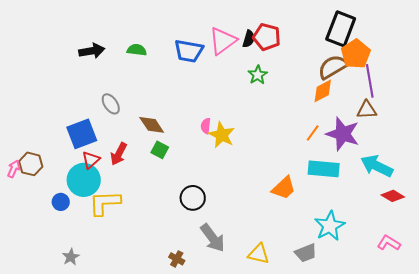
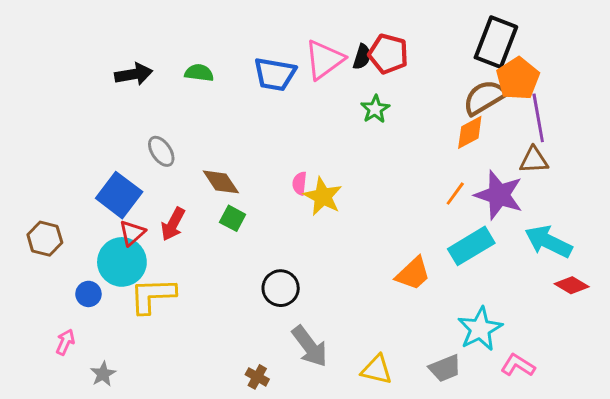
blue square: (82, 134) -> (119, 195), turned -32
pink arrow: (14, 169) -> (65, 342), moved
cyan rectangle: (324, 169) -> (471, 246), turned -36
pink L-shape: (389, 243) -> (518, 365), moved

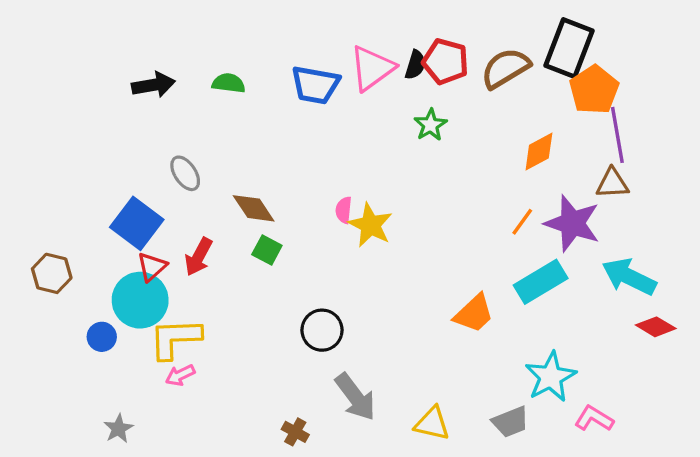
brown semicircle: (484, 97) -> (506, 68), moved
pink arrow: (65, 342) -> (180, 375), moved, turned -140

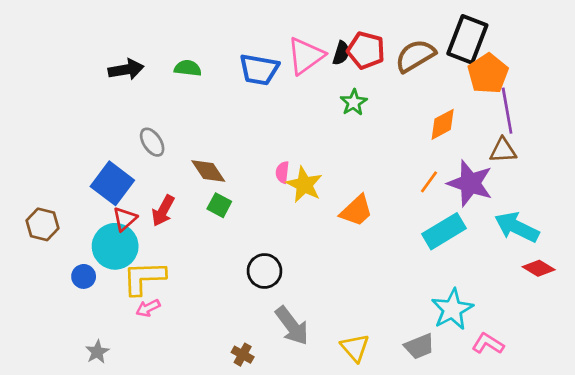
orange trapezoid: (474, 313) -> (356, 211), moved
yellow triangle: (432, 424) -> (355, 348), turned 36

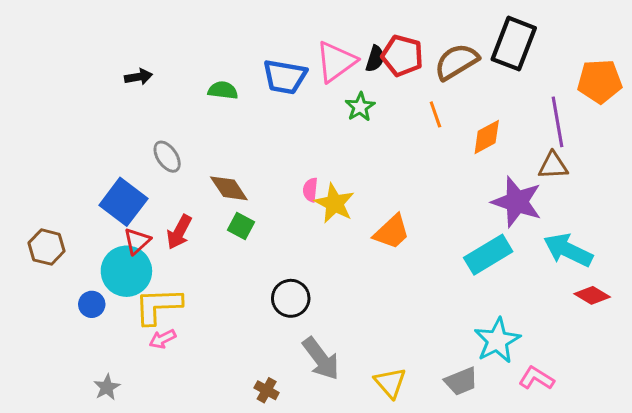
green semicircle: (188, 68) -> (223, 90), moved
black arrow: (126, 70) -> (138, 77), size x0.7
orange pentagon: (488, 74) -> (600, 81), moved, turned 30
green star: (354, 102) -> (360, 107), moved
orange line: (429, 182) -> (435, 114), moved, turned -55

